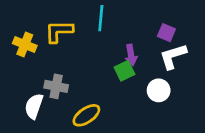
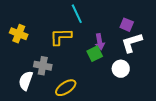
cyan line: (101, 18) -> (77, 14), turned -30
yellow L-shape: (59, 31) -> (61, 37), moved

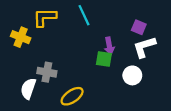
yellow L-shape: (61, 37) -> (45, 17), moved
green square: (95, 54) -> (104, 59), turned 35

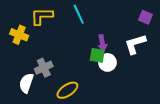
purple square: (139, 27) -> (145, 17), moved
gray cross: (47, 72) -> (44, 68), turned -36
white circle: (132, 75) -> (107, 62), moved

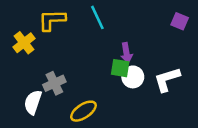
yellow cross: (19, 35) -> (24, 43), turned 30
white L-shape: (135, 44) -> (167, 79), moved

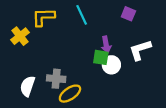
purple square: (180, 21) -> (128, 14), moved
white L-shape: (167, 79) -> (140, 50), moved
gray cross: (54, 83) -> (56, 79), moved, turned 30

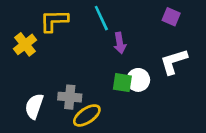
purple square: (128, 14) -> (171, 17), moved
purple arrow: (106, 45) -> (120, 43), moved
green square: (101, 57) -> (122, 83), moved

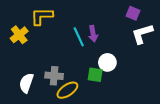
cyan line: (101, 18) -> (79, 37), moved
white L-shape: (174, 61) -> (142, 34), moved
green square: (122, 83) -> (95, 75), moved

